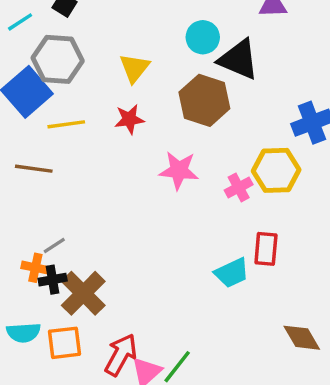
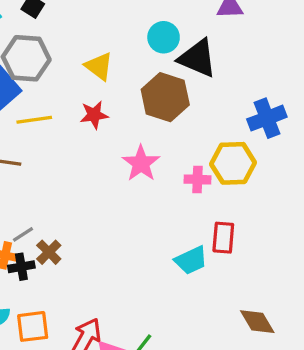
yellow triangle: (134, 68) -> (99, 66), turned -32
pink star: (179, 170) -> (141, 163), turned 30
pink cross: (239, 187) -> (197, 179), turned 30
brown cross: (83, 293) -> (49, 252), moved, size x0.6

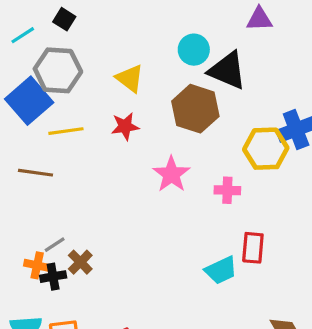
yellow hexagon: (233, 163) -> (266, 149), moved

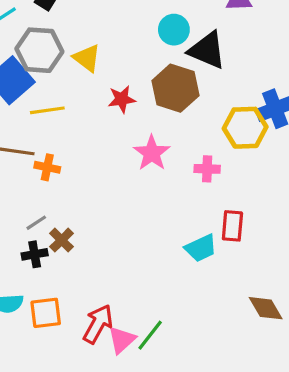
yellow triangle: (130, 78) -> (87, 58), moved
red star: (125, 126) -> (122, 99), moved
orange cross: (37, 265) -> (47, 167), moved

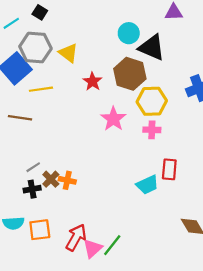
red star: (122, 99) -> (92, 82), turned -30
yellow hexagon: (245, 128) -> (152, 101), moved
orange cross: (47, 167) -> (67, 180), moved

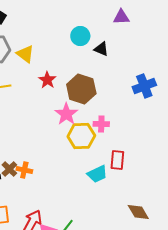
black triangle: (152, 47) -> (101, 49), size x0.6
brown hexagon: (130, 74) -> (81, 89), moved
yellow hexagon: (152, 101) -> (81, 136), moved

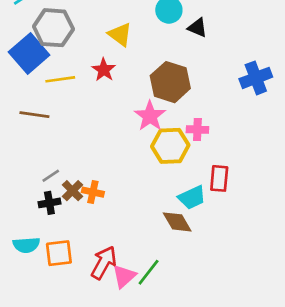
yellow triangle: (25, 54) -> (120, 34), moved
red star: (47, 80) -> (104, 70), moved
brown diamond: (138, 212) -> (177, 222), moved

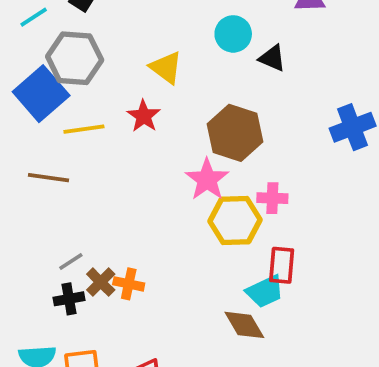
red rectangle: (219, 178) -> (282, 265), moved

